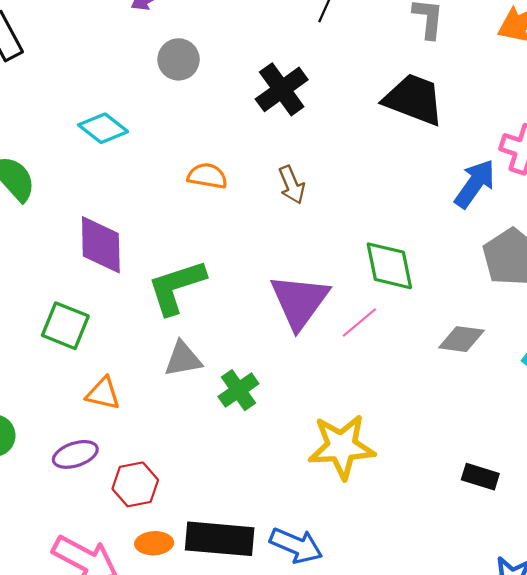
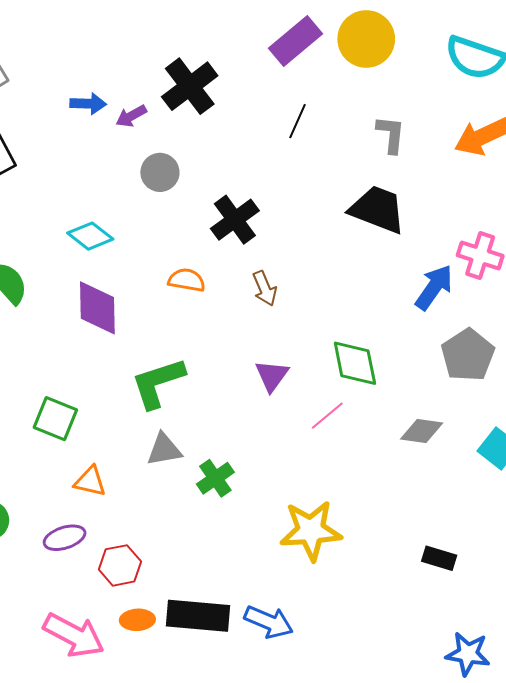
black cross: (282, 89) -> (235, 220), moved
purple diamond: (101, 245) -> (97, 308), moved
purple triangle: (299, 301) -> (272, 376), moved, size x0.6

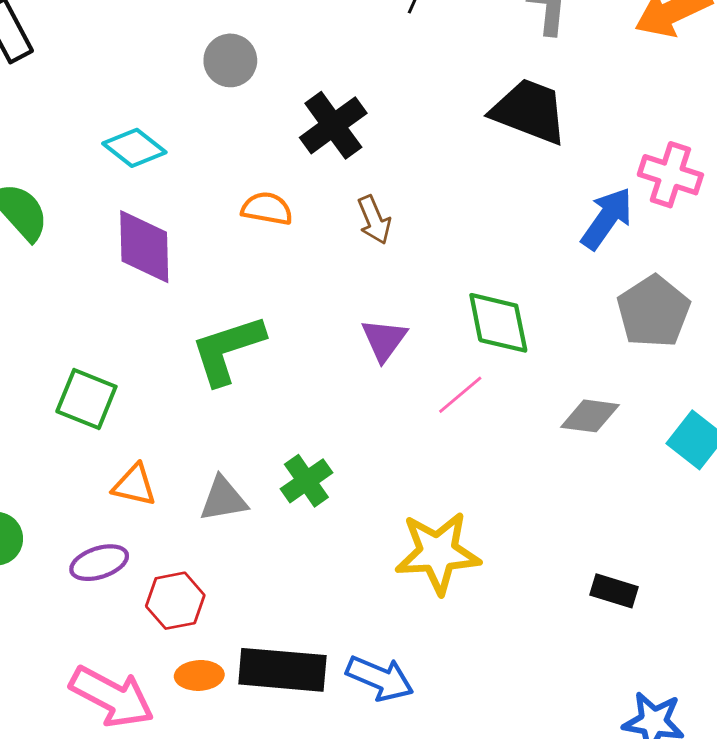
gray triangle: (164, 449) -> (223, 499), moved

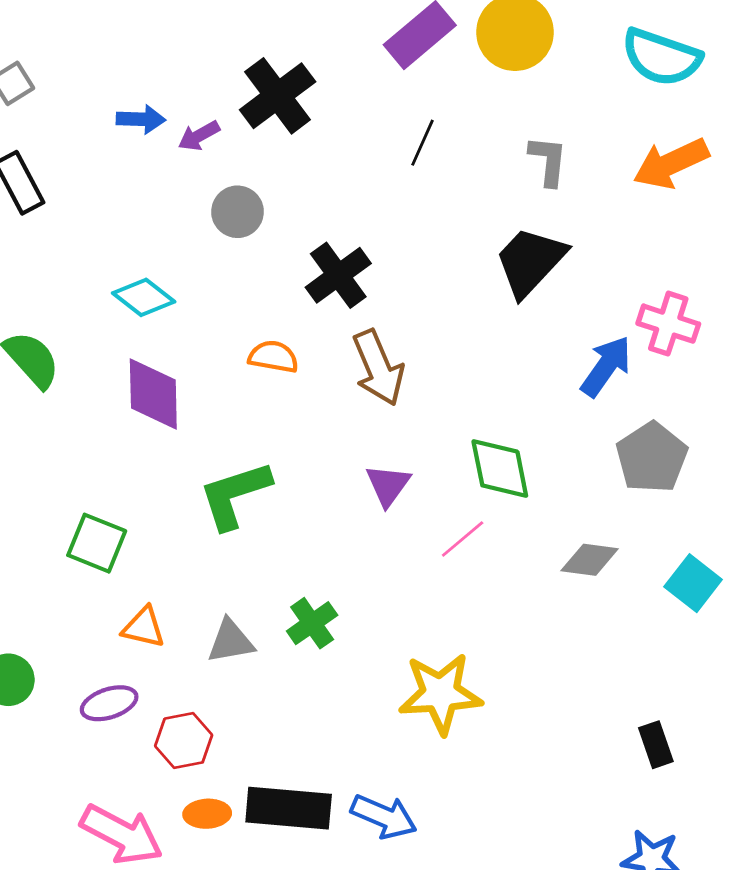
black trapezoid: (529, 111) -> (530, 261), turned -68
brown arrow: (374, 220) -> (378, 368), size x1.6
black rectangle: (614, 591) -> (656, 745), moved, turned 54

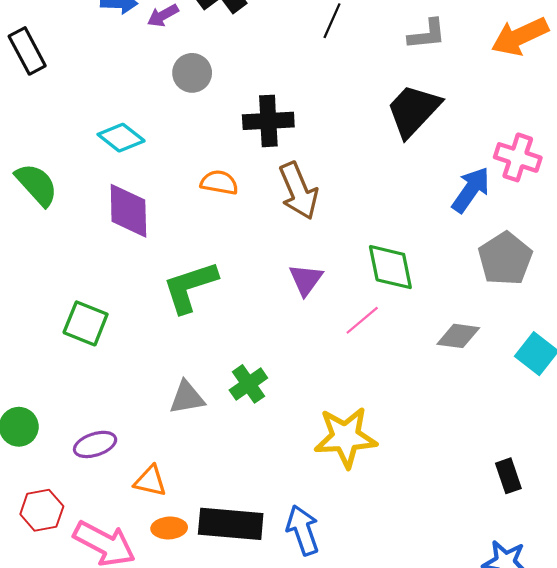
gray L-shape: (548, 161) -> (427, 34), turned 78
black cross: (338, 275) -> (268, 121), turned 33
orange triangle: (144, 627) -> (150, 481), moved
red hexagon: (184, 741) -> (42, 510), moved
blue arrow: (384, 816) -> (303, 530), turned -132

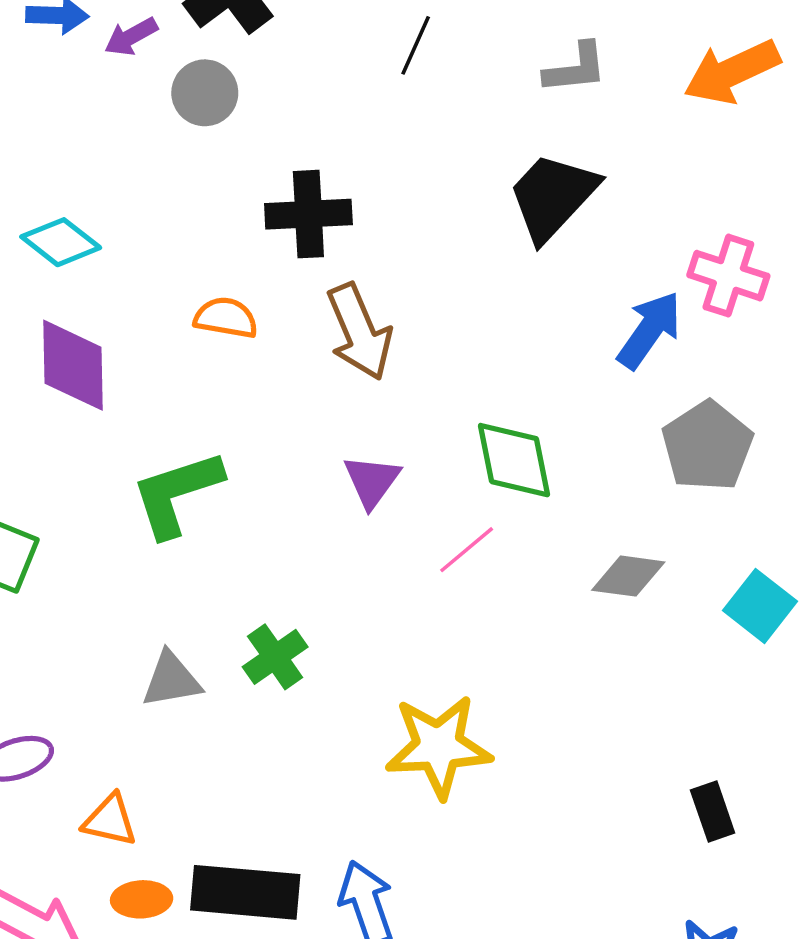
gray circle: (192, 73) -> (205, 93), moved

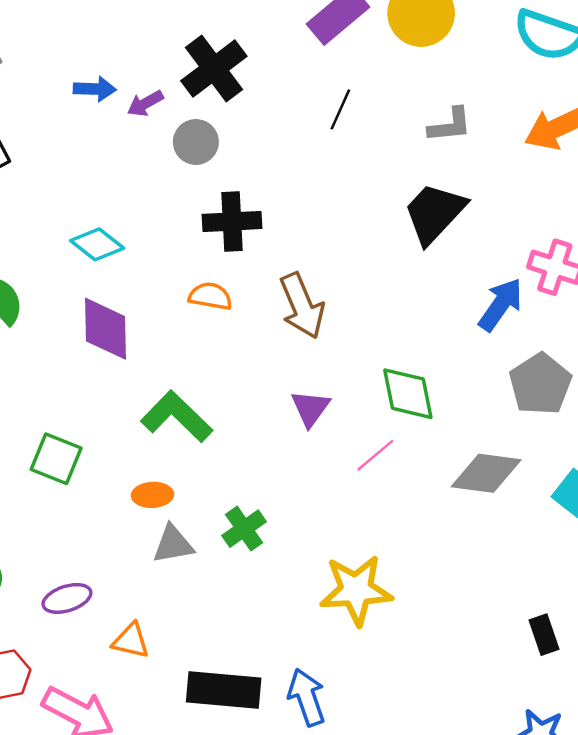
black cross: (308, 214) -> (232, 221), moved
green L-shape: (177, 493) -> (177, 417), turned 62
gray diamond: (628, 576) -> (486, 473), size x1.4
orange ellipse: (142, 899) -> (153, 495), moved

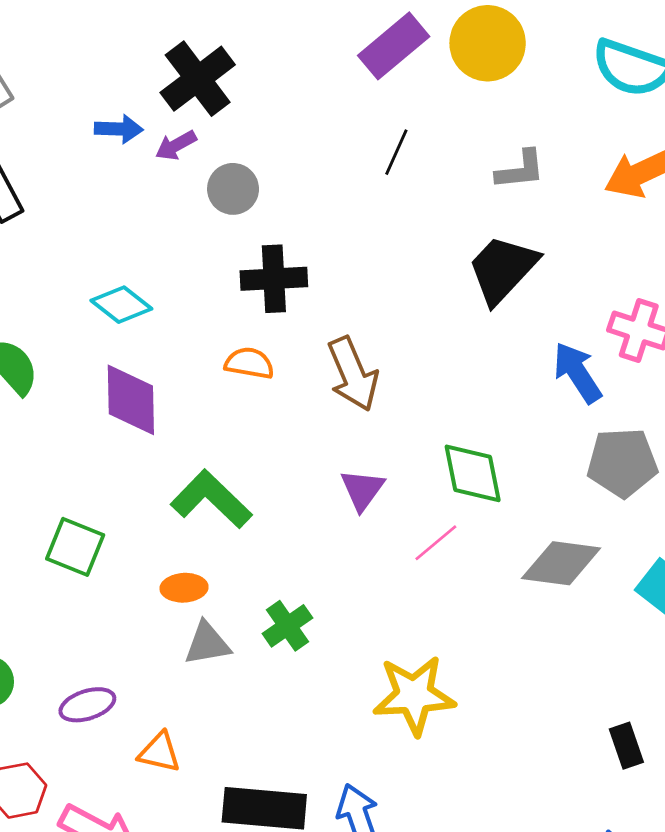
black cross: (214, 68) -> (198, 79), moved
blue arrow: (501, 305) -> (577, 373), turned -68
gray pentagon: (540, 384) -> (622, 462), turned 30

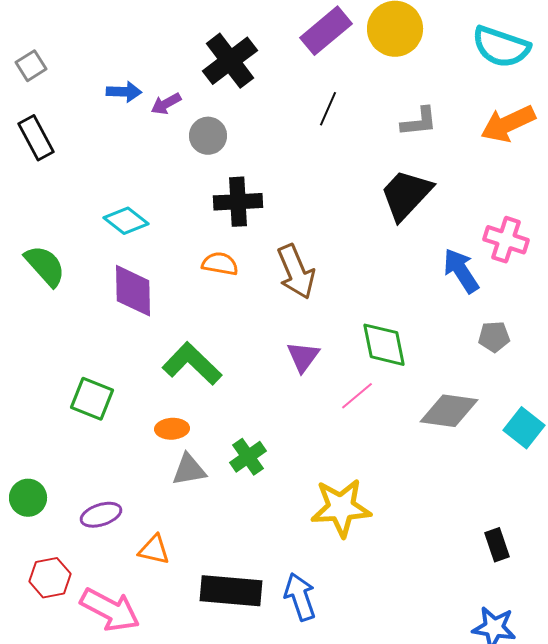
black cross: (198, 79) -> (230, 61), moved
gray pentagon: (622, 462) -> (494, 337), size x0.6

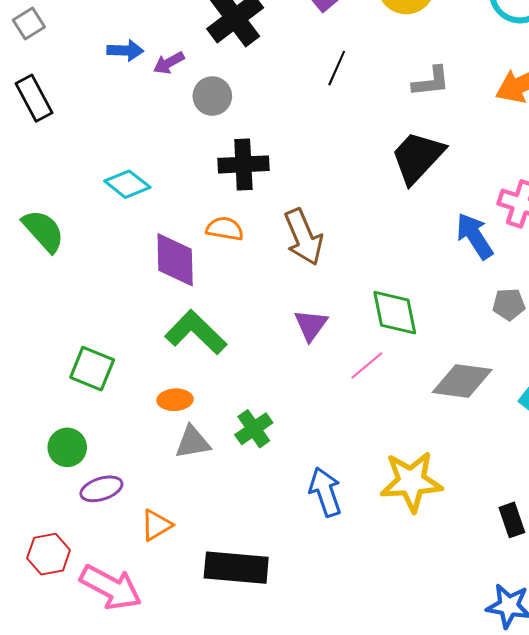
purple diamond: (133, 291) -> (175, 260), moved
green circle: (28, 498) -> (67, 447), moved
yellow star: (341, 508) -> (411, 482), moved
orange triangle: (154, 550) -> (156, 525), turned -44
blue arrow: (300, 597) -> (325, 492), moved

